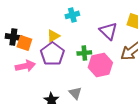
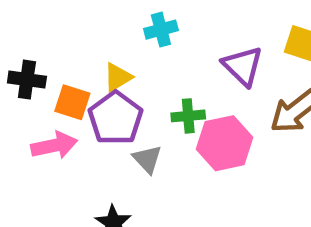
orange square: (24, 43) -> (72, 102), moved
gray triangle: (75, 93) -> (147, 159), moved

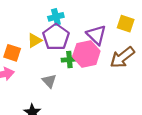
purple pentagon: (116, 118) -> (56, 37), moved
pink hexagon: (225, 143) -> (86, 54), moved

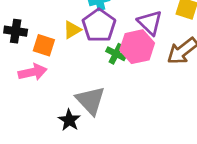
green cross: (69, 60) -> (116, 54), turned 32
gray triangle: (49, 81) -> (91, 100), moved, size x1.6

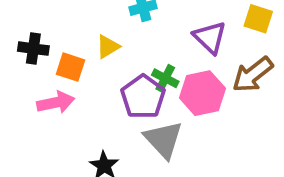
purple pentagon: (99, 25) -> (143, 97), moved
pink hexagon: (137, 47) -> (202, 93), moved
gray triangle: (91, 100) -> (163, 140), moved

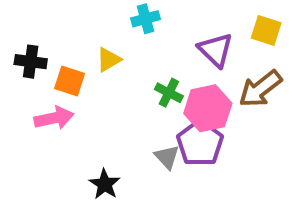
purple pentagon: (143, 97) -> (200, 143), moved
gray triangle: (163, 140) -> (167, 157), size x0.6

